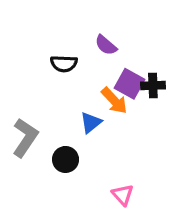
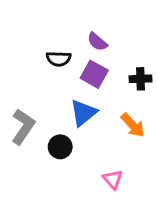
purple square: (129, 84) -> (94, 74), moved
orange arrow: (114, 101) -> (133, 125), moved
blue triangle: (91, 122) -> (83, 113), size x1.4

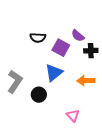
purple semicircle: (97, 42) -> (78, 36), moved
orange arrow: (133, 125) -> (86, 81), turned 132

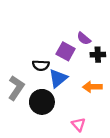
black semicircle: (38, 38) -> (41, 65), moved
black circle: (39, 95) -> (42, 102), size x1.5

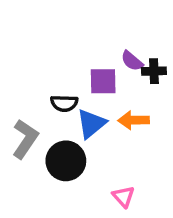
purple square: (66, 51) -> (103, 81), turned -30
black cross: (98, 55) -> (154, 71), moved
orange arrow: (92, 87) -> (134, 120), moved

